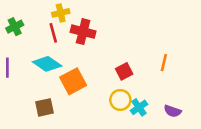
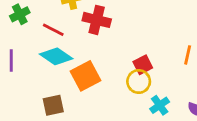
red line: (53, 33) -> (53, 30), moved, turned -48
yellow circle: (120, 100) -> (139, 82), moved

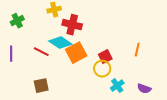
red line: (53, 30) -> (41, 52), moved
cyan diamond: (56, 56) -> (60, 43), moved
orange square: (85, 76) -> (76, 53), moved

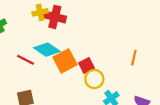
red cross: (72, 25) -> (55, 17), moved
red square: (105, 57) -> (86, 65), moved

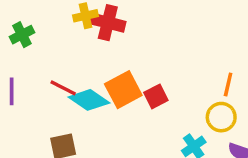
cyan diamond: (47, 50) -> (89, 100), moved
yellow circle: (94, 79) -> (221, 117), moved

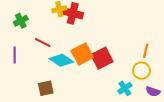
red line: (63, 88) -> (43, 43), moved
red square: (156, 96) -> (102, 58), size x1.5

